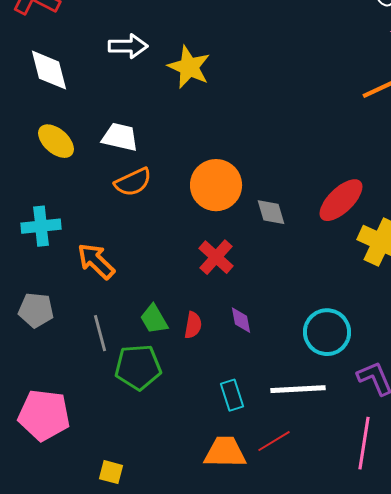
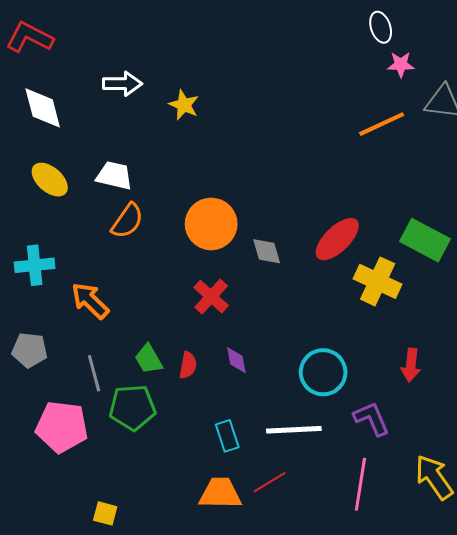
yellow star: (189, 67) -> (184, 105), size x0.7
orange semicircle: (133, 182) -> (127, 221), turned -30
pink pentagon: (44, 415) -> (62, 427), moved

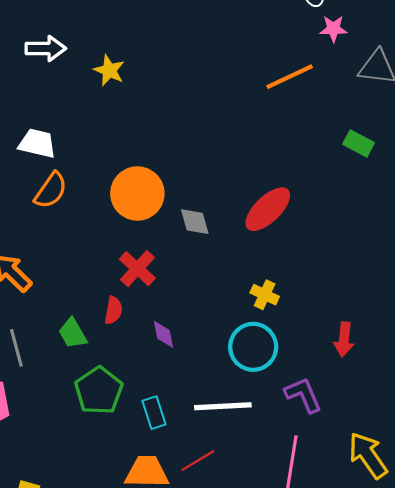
orange line: (382, 124) -> (290, 77), moved
green rectangle: (425, 240) -> (359, 143), moved, size x0.6
yellow cross: (378, 281) -> (265, 295), moved, size x0.6
red semicircle: (188, 365) -> (113, 310), moved
green pentagon: (132, 408) -> (99, 391), moved, turned -30

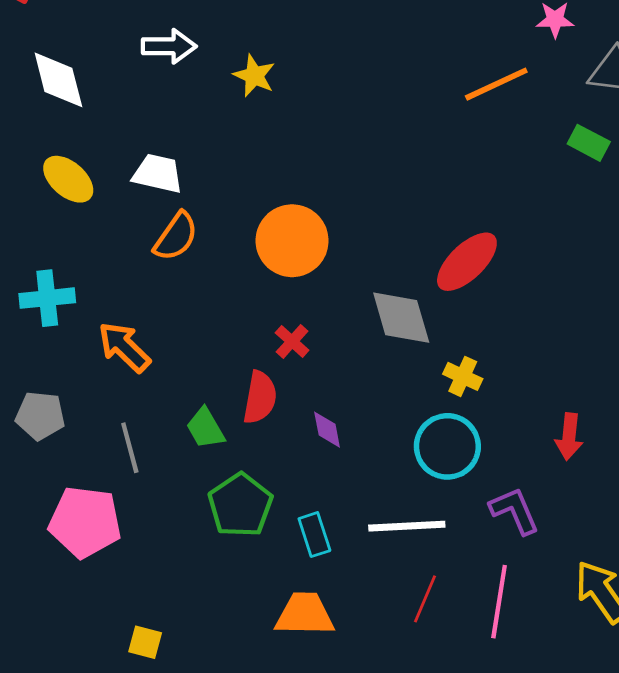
green rectangle: (359, 143) -> (589, 143), moved
gray diamond: (195, 222) -> (401, 318), moved, size x1.5
red cross: (137, 269) -> (292, 341), size x0.7
red semicircle: (113, 310) -> (260, 397), size x1.4
red line: (198, 461) -> (425, 599), moved, turned -36

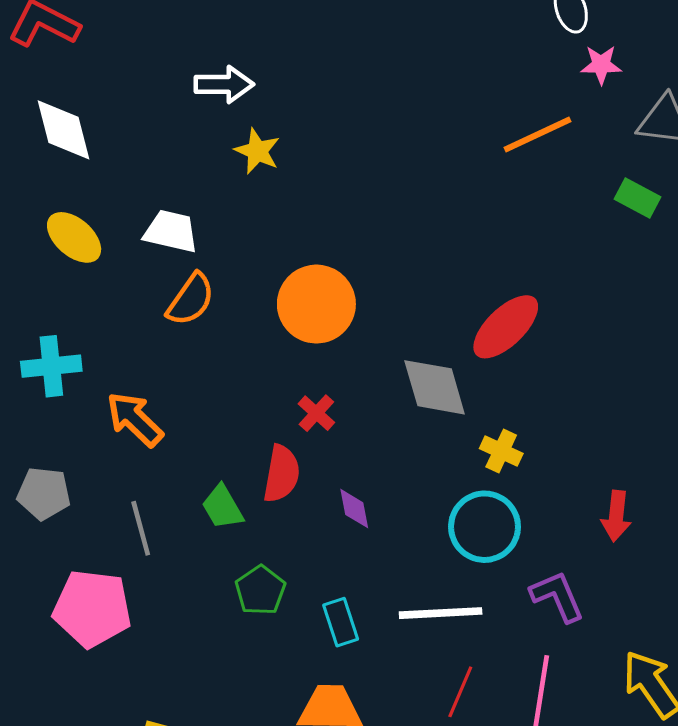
white arrow: (169, 46) -> (224, 84), moved
yellow star: (254, 76) -> (257, 151), moved
green pentagon: (240, 505) -> (260, 590), size x0.7

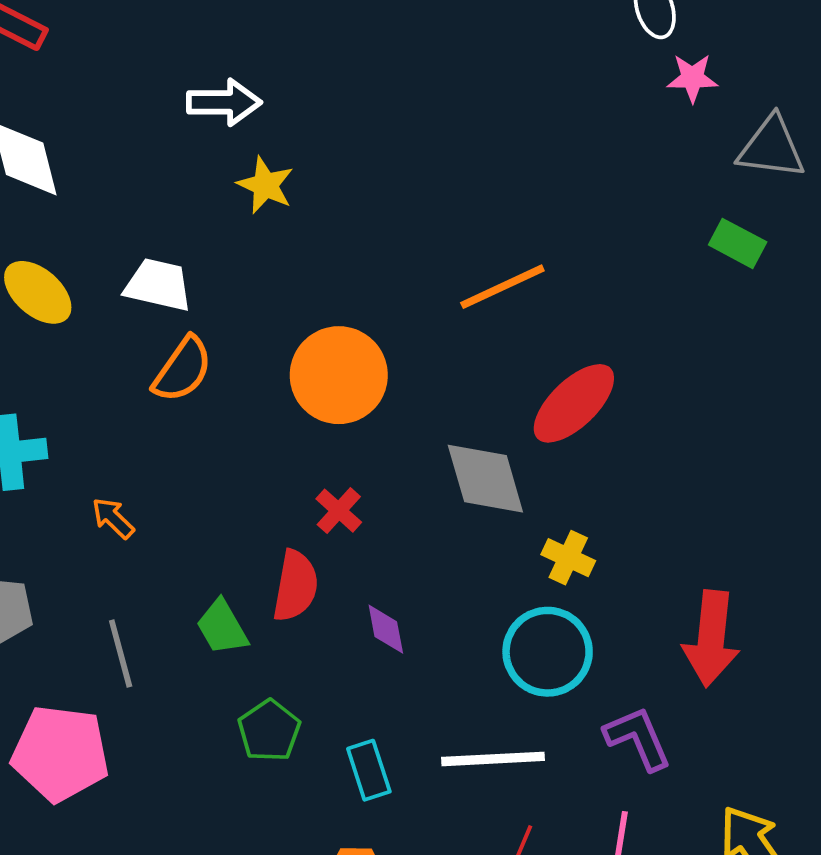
orange line: (538, 134) -> (502, 287), moved
orange arrow: (135, 419) -> (113, 518), size x0.6
red arrow: (616, 516) -> (711, 639), size x1.5

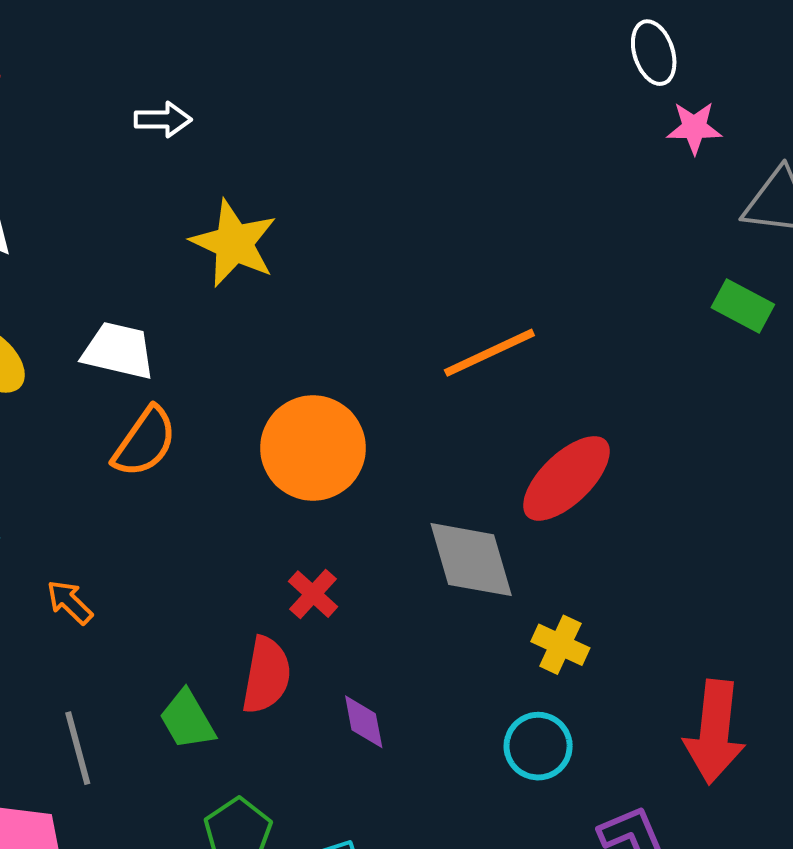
white arrow: (224, 102) -> (163, 120), moved, size x0.7
yellow star: (265, 185) -> (234, 243), size x1.4
cyan circle: (548, 652) -> (538, 746), size x0.7

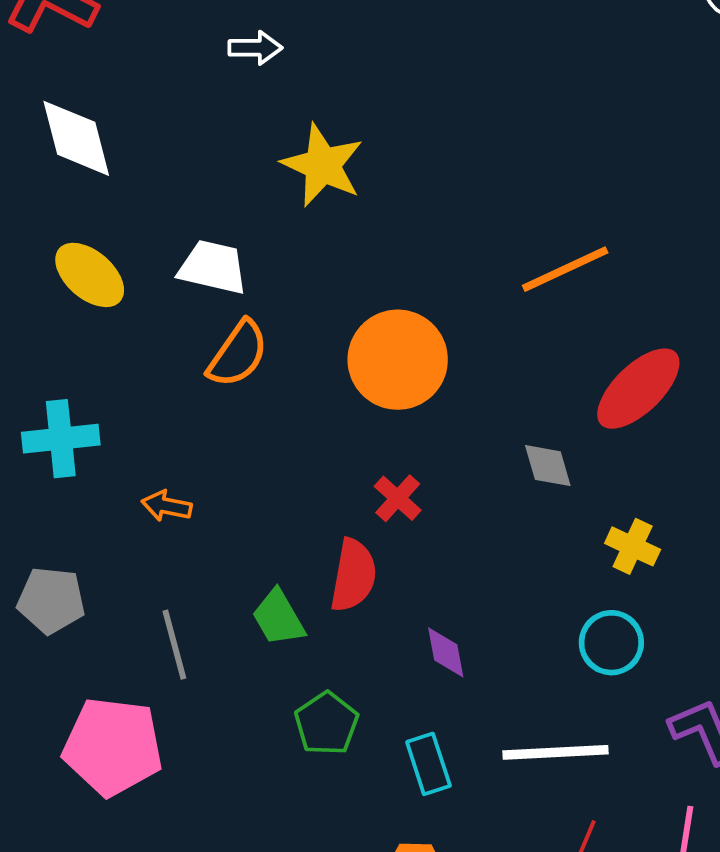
gray diamond: (471, 560) -> (548, 466), size x0.6
orange arrow: (70, 602) -> (167, 506), turned -33
purple diamond: (364, 722) -> (446, 652), moved

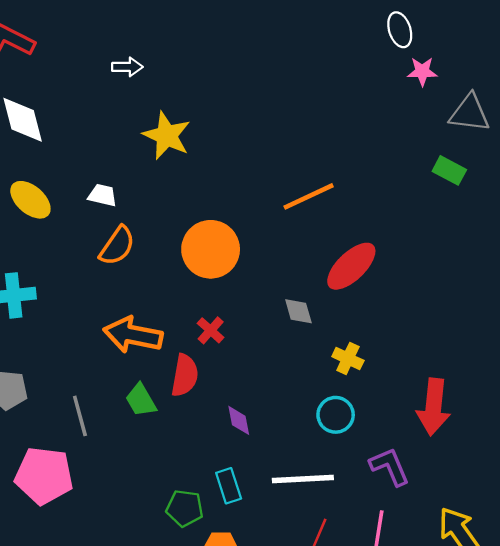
white trapezoid: (213, 267) -> (103, 195), size x0.7
orange arrow: (167, 506) -> (133, 335), moved, size x2.0
green pentagon: (326, 724) -> (185, 508), moved, turned -30

